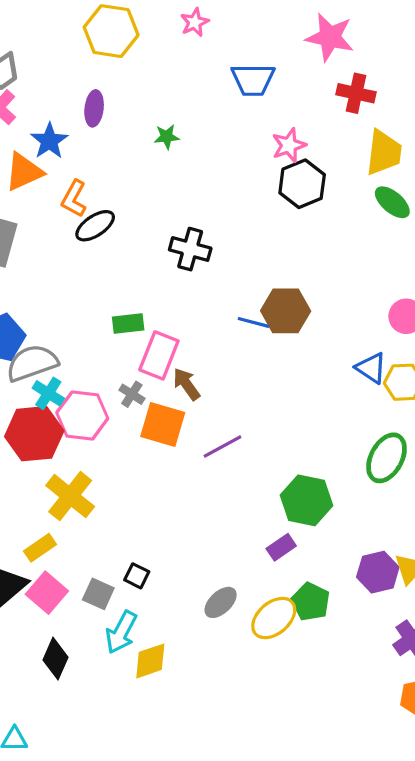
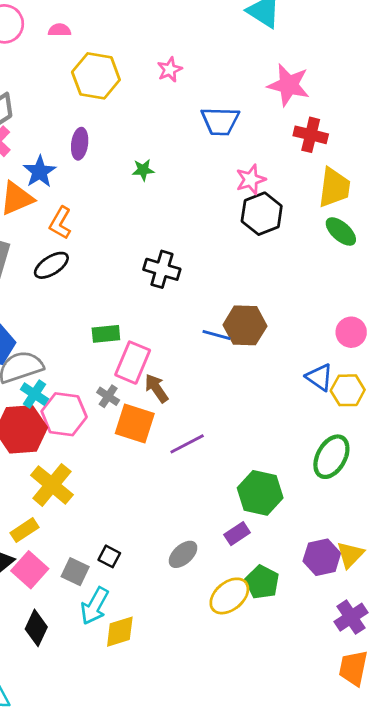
black ellipse: (95, 226) -> (51, 265), moved
gray ellipse: (221, 602) -> (183, 554), moved

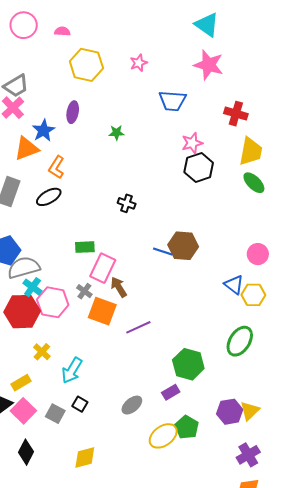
pink star: (289, 85) -> (209, 65), moved
black cross: (162, 269) -> (127, 203), size x0.7
yellow cross: (52, 485) -> (42, 352), size x0.6
cyan arrow: (95, 606) -> (72, 371), moved

